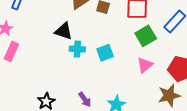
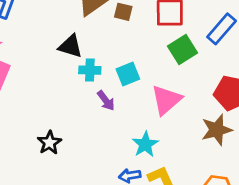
pink triangle: (145, 65) -> (166, 100), moved, size x1.4
purple arrow: (85, 99) -> (106, 101), moved

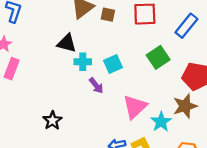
green square: (182, 49) -> (158, 57), moved
pink triangle: (166, 100) -> (135, 107), moved
cyan star: (145, 144) -> (161, 122), moved

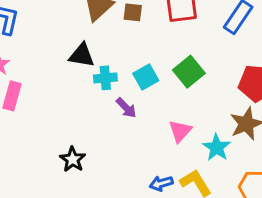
green square: (158, 57) -> (189, 72), moved
pink triangle: (135, 107) -> (180, 131), size x0.7

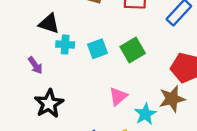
purple arrow: (126, 108) -> (35, 65), moved
black star: (73, 159) -> (49, 104), moved, size x1.4

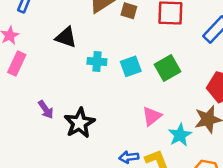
black triangle: (49, 24) -> (66, 37), moved
purple arrow: (35, 65) -> (46, 110), moved

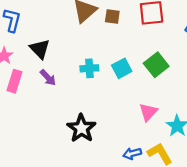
black triangle: (66, 37) -> (40, 49), moved, turned 35
purple arrow: (46, 110) -> (48, 78), moved

